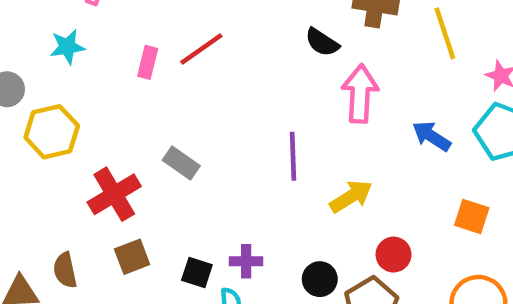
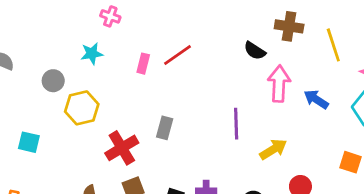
blue arrow: (431, 136) -> (316, 99), moved
gray rectangle: (181, 163) -> (165, 128), turned 70

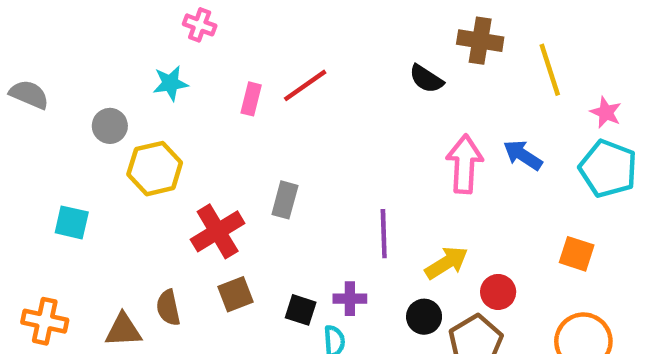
pink arrow: (279, 84) -> (464, 164), moved
purple line: (236, 124) -> (384, 234), moved
yellow arrow: (273, 149) -> (446, 263), moved

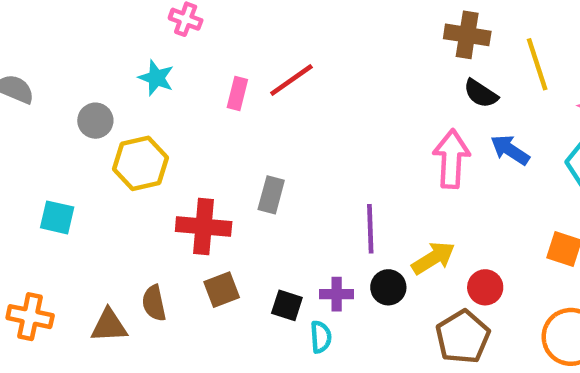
black semicircle: (426, 79) -> (481, 94), moved
cyan star: (170, 83) -> (156, 78), turned 30
red cross: (218, 231) -> (204, 226), turned 36
black circle: (424, 317) -> (388, 287), moved

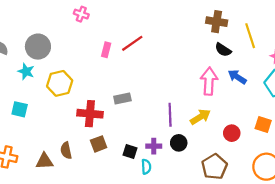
cyan star: (156, 78) -> (26, 71), moved
gray circle: (95, 121) -> (38, 47), moved, size x1.5
gray rectangle: (271, 195) -> (122, 98), turned 63
yellow arrow: (433, 258) -> (200, 117), moved
red circle: (485, 287) -> (232, 133), moved

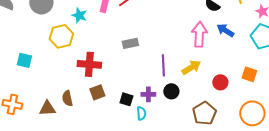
cyan star: (26, 71) -> (79, 15), moved
gray rectangle: (122, 98) -> (130, 43), moved

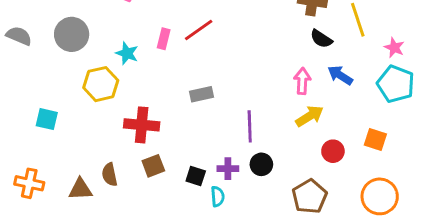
pink arrow: (199, 34) -> (302, 81), size x0.7
yellow arrow: (191, 67) -> (310, 116), moved

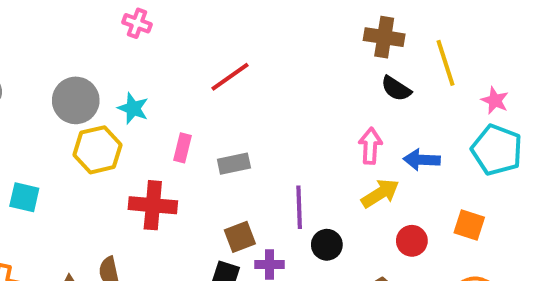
gray circle: (72, 34) -> (76, 100), moved
pink rectangle: (164, 39) -> (183, 148), moved
blue arrow: (340, 75) -> (422, 160), moved, turned -30
black circle: (261, 164) -> (327, 245), moved
brown square: (153, 166) -> (240, 237), moved

